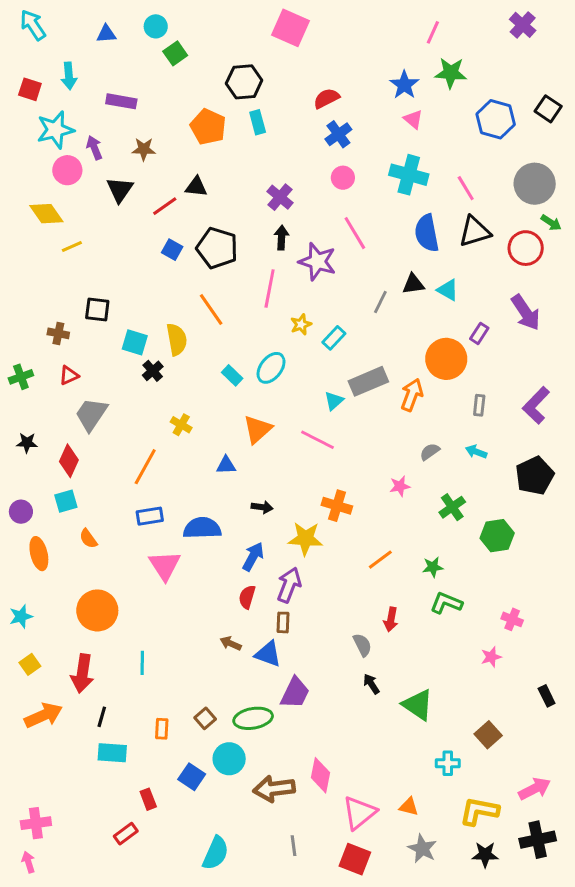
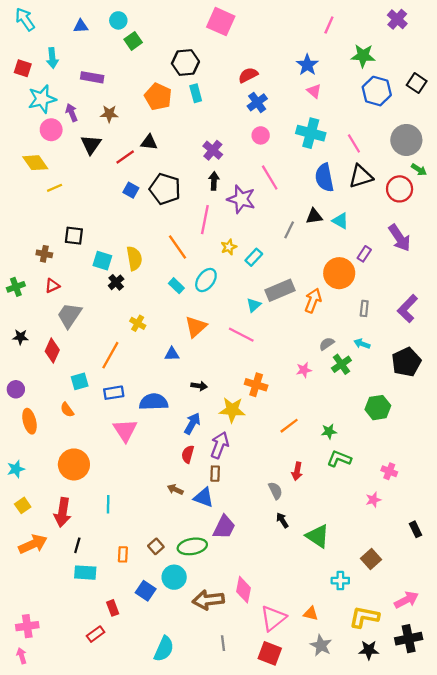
green star: (451, 73) -> (363, 56), moved
orange line: (211, 309) -> (178, 247), moved
cyan square: (66, 501) -> (80, 381), moved
green cross: (452, 507) -> (341, 364), moved

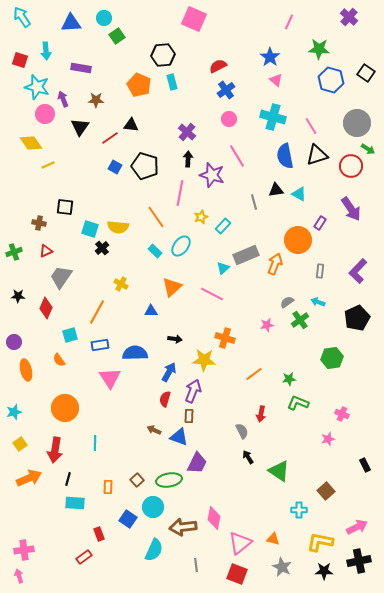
blue triangle: (81, 26) -> (71, 23), size x1.5
cyan star: (42, 99) -> (37, 87), turned 30
gray line: (289, 230) -> (254, 202), turned -42
yellow semicircle: (134, 258) -> (118, 227), turned 105
cyan semicircle: (164, 649) -> (154, 550), moved

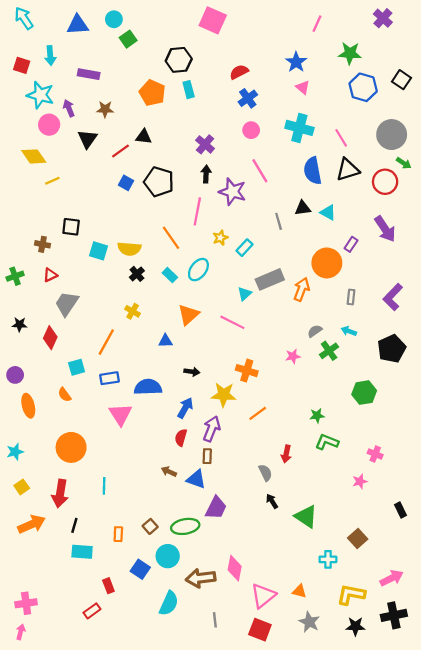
black cross: (102, 248) -> (137, 274), moved
orange line: (254, 374) -> (258, 413), moved
pink arrow: (19, 576) -> (21, 632), turned 32

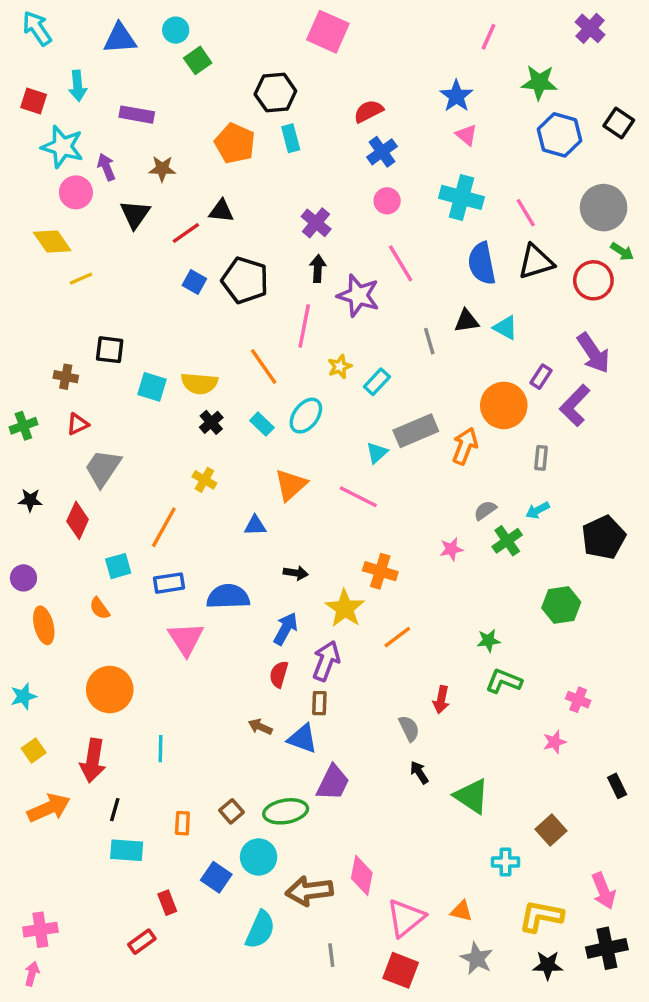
purple L-shape: (393, 297) -> (575, 405), moved
cyan arrow: (349, 331) -> (538, 510), turned -48
yellow star: (224, 395) -> (345, 608), turned 30
pink arrow: (392, 578) -> (604, 891), turned 95

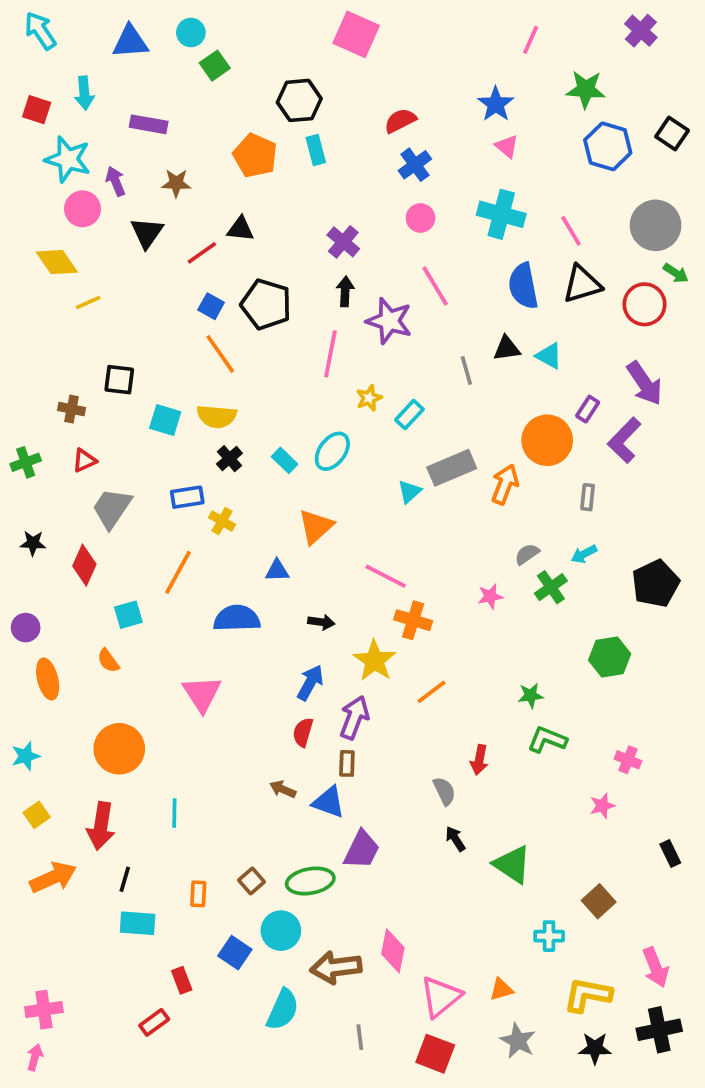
orange line: (264, 367) -> (220, 354), moved
pink line: (358, 497) -> (386, 576), moved
blue rectangle: (169, 583) -> (187, 497), moved
blue semicircle: (228, 597) -> (237, 618), moved
orange triangle: (461, 911) -> (501, 989), turned -30

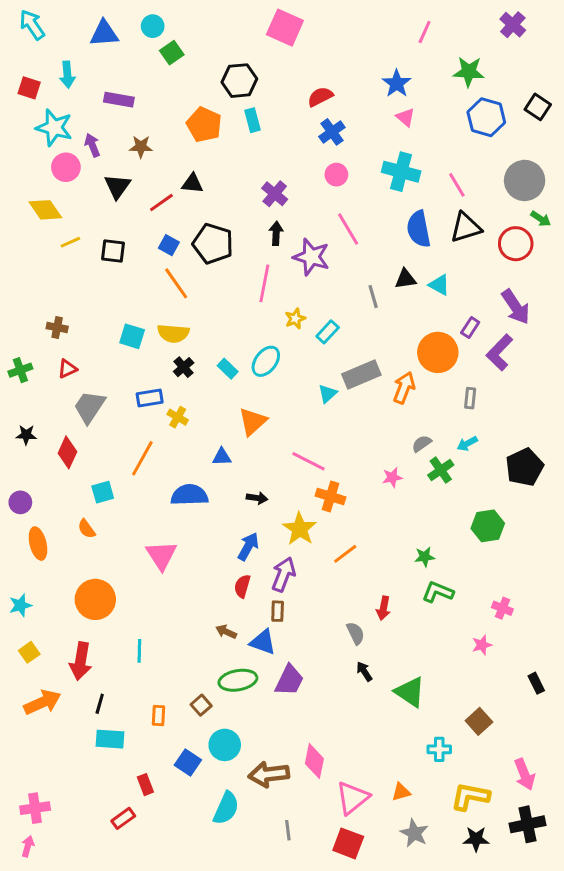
black square: (119, 380) -> (113, 251), moved
green ellipse: (310, 881) -> (238, 680), moved

